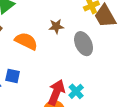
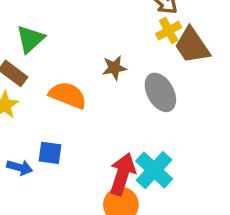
cyan cross: (76, 91) -> (154, 170), size x1.5

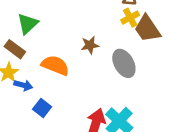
blue square: (50, 153) -> (42, 108), turned 30
blue arrow: (20, 167) -> (23, 85), moved

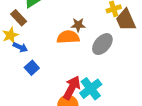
gray ellipse: (124, 63) -> (102, 44), turned 60
orange semicircle: (55, 65) -> (68, 37), moved, turned -35

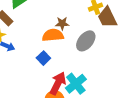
blue square: (32, 68) -> (43, 58), moved

